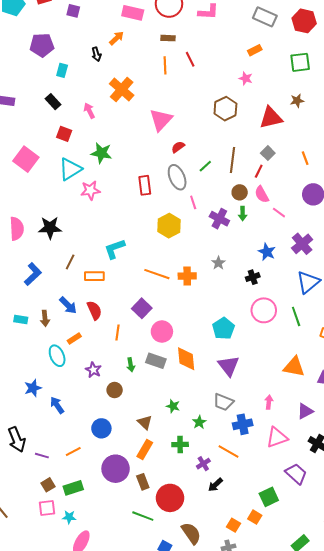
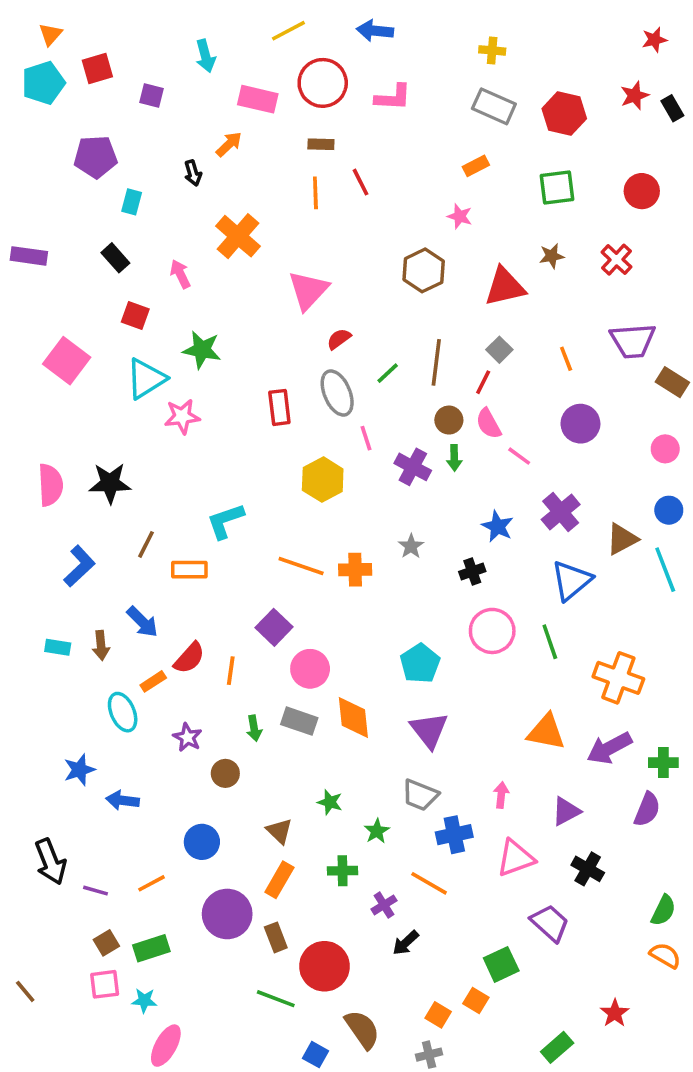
red semicircle: (94, 310) -> (189, 658), moved, turned 66
blue arrow: (57, 405) -> (123, 800), turned -48

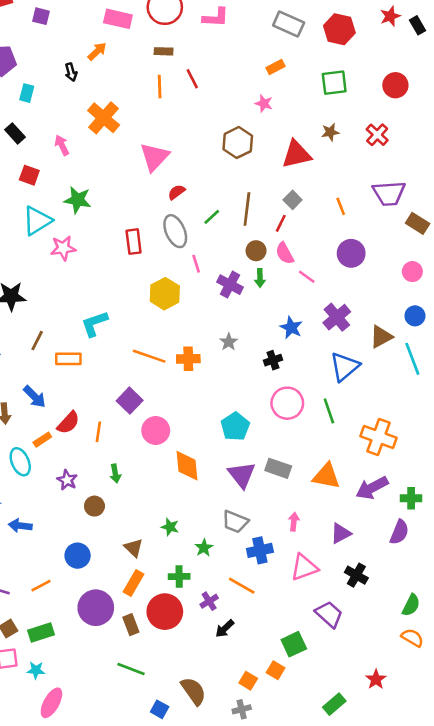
gray rectangle: (299, 721) -> (278, 468), moved
red circle: (324, 966) -> (165, 612), moved

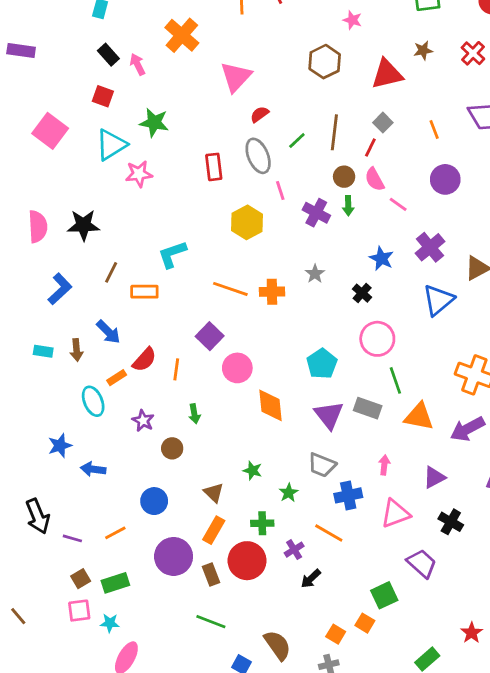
black rectangle: (15, 133) -> (108, 55), moved
black cross: (273, 360) -> (362, 293), turned -30
green line: (329, 411) -> (395, 380), moved

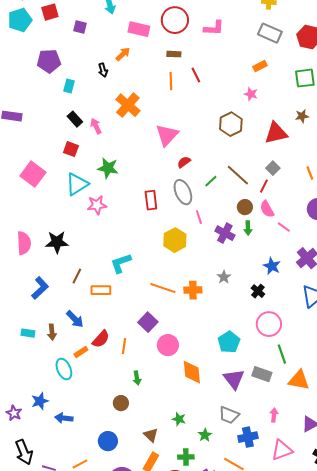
brown line: (334, 132) -> (238, 175), turned -55
purple star: (143, 421) -> (14, 413), moved

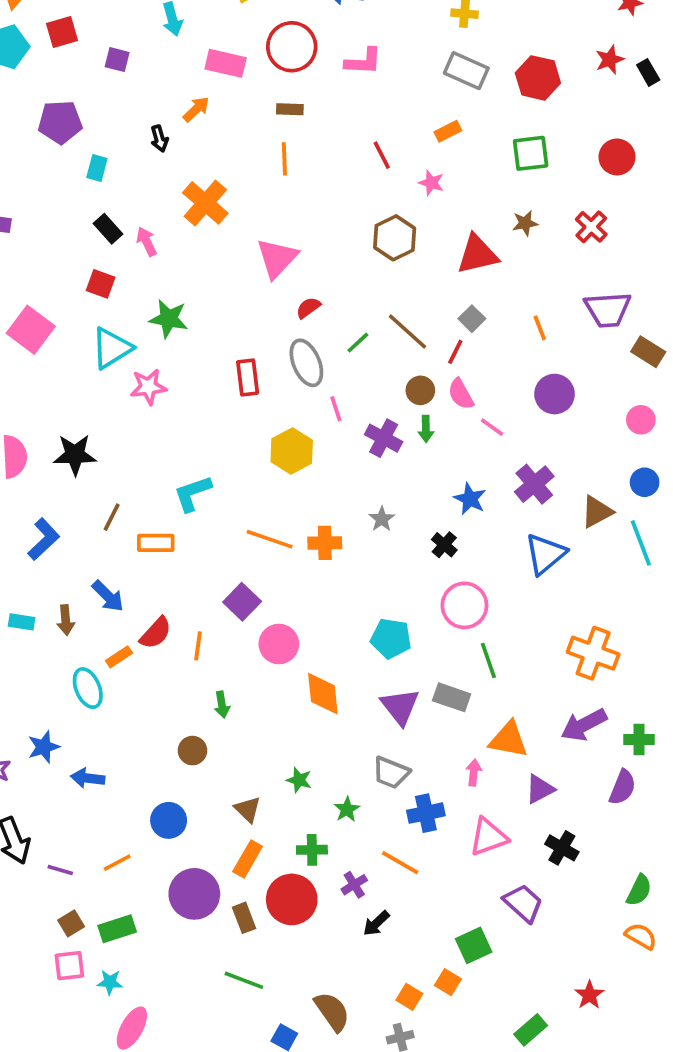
red line: (196, 75) -> (382, 155), moved
cyan pentagon: (229, 342) -> (391, 638), turned -30
orange triangle: (299, 380) -> (509, 740), moved

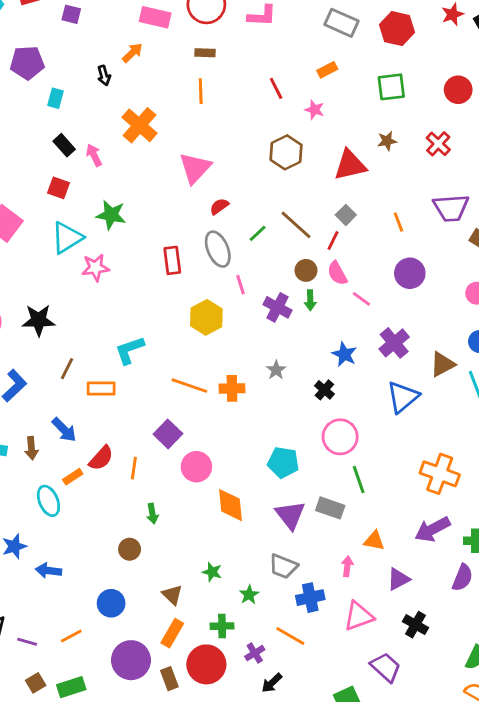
orange triangle: (509, 740) -> (374, 541), size x0.7

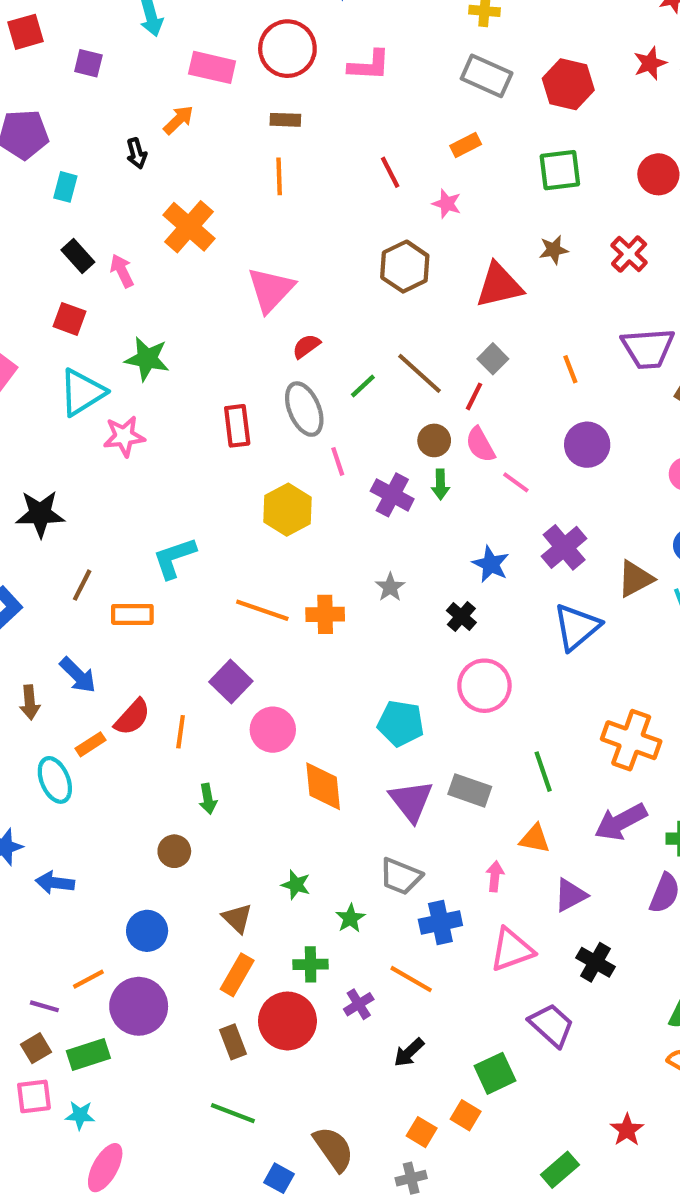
green line: (359, 479) -> (543, 772), moved
purple line: (27, 642) -> (44, 1006), moved
purple circle: (131, 660) -> (139, 1006), moved
black arrow: (272, 683) -> (409, 1052), moved

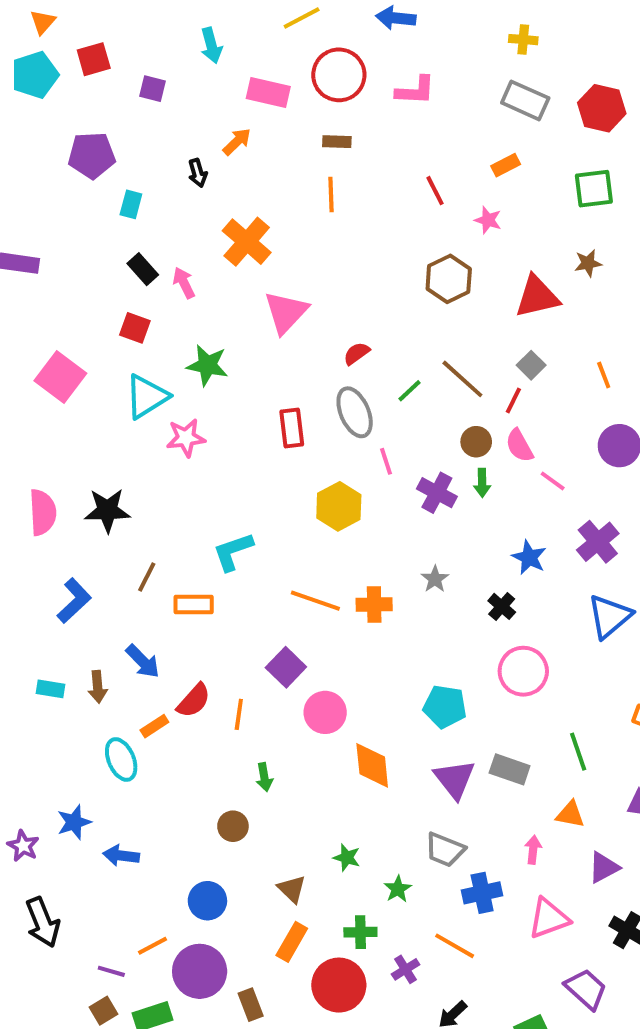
pink triangle: (271, 290) -> (286, 312), moved
brown rectangle: (233, 1042) -> (251, 1005), moved

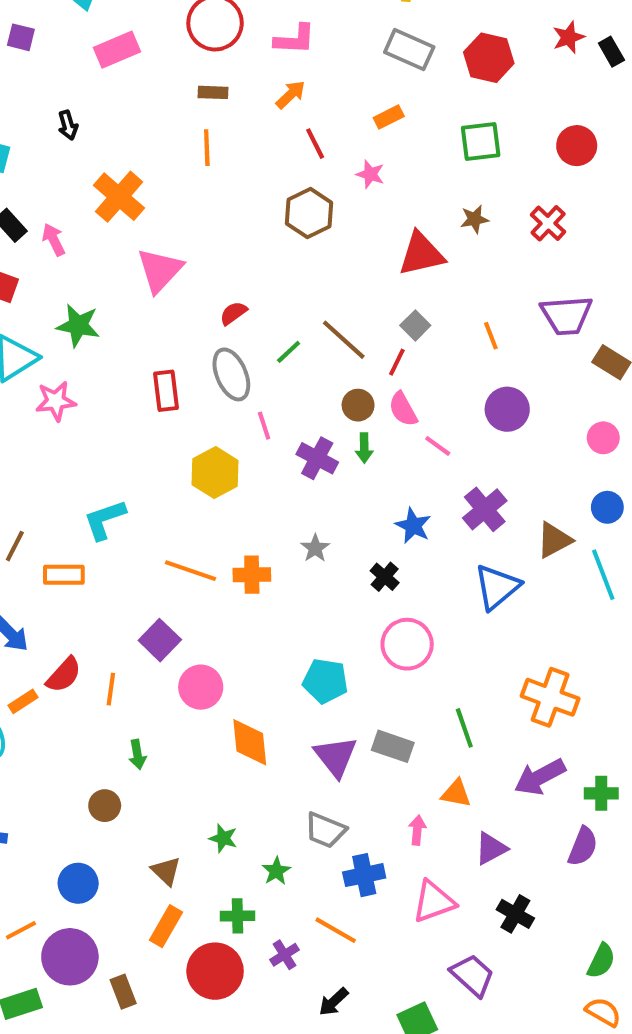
pink rectangle: (268, 93) -> (117, 50), moved, turned -36
orange arrow: (237, 142) -> (291, 95), moved
brown hexagon: (449, 279) -> (309, 213), moved

